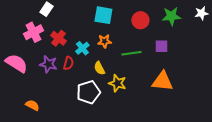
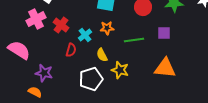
purple star: (48, 64) -> (44, 73), moved

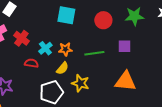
orange star: (107, 28) -> (65, 49), moved
red semicircle: (71, 50) -> (31, 63), turned -96
yellow semicircle: (102, 55) -> (62, 68), turned -112

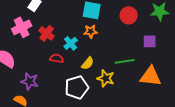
orange star: (65, 49) -> (91, 31), moved
green line: (94, 53) -> (125, 61), moved

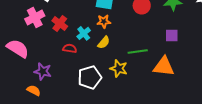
purple square: (150, 41) -> (172, 35), moved
yellow semicircle: (88, 63) -> (104, 42), moved

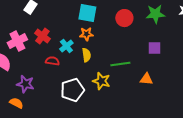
pink cross: (35, 17) -> (17, 41), moved
yellow semicircle: (104, 42) -> (86, 55), turned -48
orange triangle: (164, 66) -> (146, 79), size x0.6

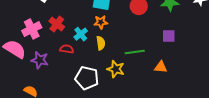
purple star: (25, 84) -> (40, 60), moved
white pentagon: (72, 90) -> (87, 78), turned 30

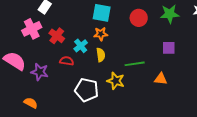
pink cross: (32, 29) -> (32, 29), moved

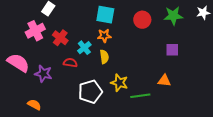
green line: (135, 64) -> (140, 96), moved
white pentagon: (87, 90) -> (90, 92), turned -30

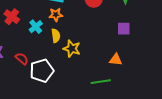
red semicircle: (70, 63) -> (22, 59), moved, turned 32
yellow star: (119, 83) -> (72, 49), moved
green line: (140, 96) -> (101, 82), moved

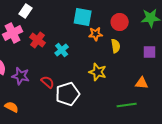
orange star: (56, 15) -> (96, 34), moved
yellow semicircle: (56, 36) -> (116, 46), moved

